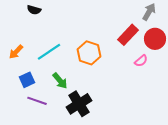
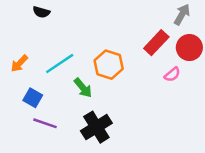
blue square: (27, 80) -> (33, 98), turned -35
green arrow: (60, 81) -> (83, 88), moved

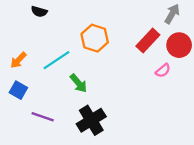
orange hexagon: (109, 65) -> (95, 38), moved
blue square: (33, 98) -> (18, 90), moved

